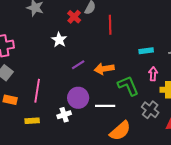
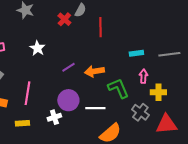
white star: (59, 40) -> (37, 48), moved

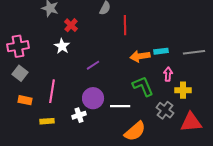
red cross: (64, 19) -> (71, 25), moved
orange arrow: (94, 71) -> (140, 56), moved

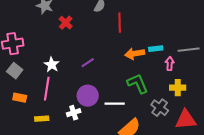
white star: (62, 46) -> (52, 65), moved
pink arrow: (168, 74) -> (170, 64), moved

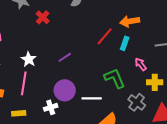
red line: (120, 23) -> (105, 36), moved, turned 42
cyan rectangle: (156, 49) -> (125, 43), moved, turned -64
orange arrow: (135, 54) -> (130, 21), moved
pink arrow: (170, 64) -> (141, 64), moved, turned -40

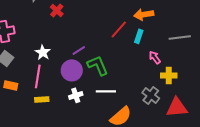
green L-shape: (115, 78) -> (98, 65), moved
purple circle: (65, 90) -> (72, 70), moved
white cross: (51, 107) -> (76, 95), moved
yellow rectangle: (19, 113) -> (42, 99), moved

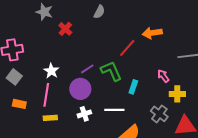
cyan rectangle: (139, 36) -> (133, 87), moved
green L-shape: (98, 65) -> (111, 71), moved

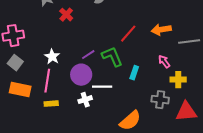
orange arrow: (152, 33) -> (161, 30), moved
orange rectangle: (19, 104) -> (20, 90), size x1.5
white line: (114, 110) -> (102, 87), moved
gray cross: (159, 114) -> (160, 100), turned -30

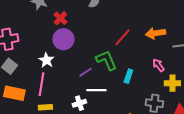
purple line: (88, 55) -> (85, 72), moved
purple circle: (81, 75) -> (63, 39), moved

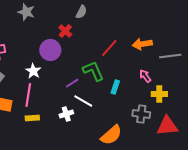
red cross: (60, 18) -> (65, 31), moved
white line: (96, 90) -> (83, 101), turned 30

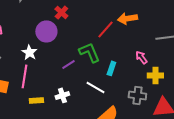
orange arrow: (142, 44) -> (127, 18), moved
white line: (83, 101) -> (95, 87), moved
yellow rectangle: (32, 118) -> (36, 100), moved

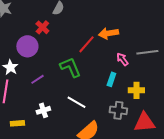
pink arrow: (141, 57) -> (122, 59), moved
purple line: (68, 64) -> (37, 79), moved
cyan rectangle: (111, 68) -> (111, 79), moved
yellow rectangle: (36, 100) -> (17, 123), moved

